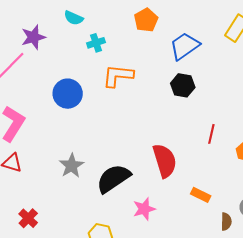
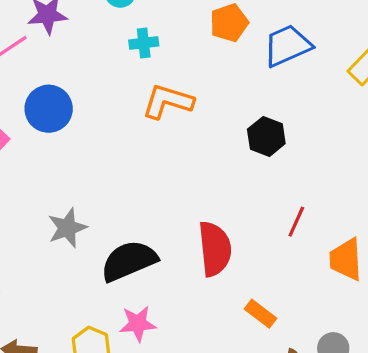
blue trapezoid: (185, 46) -> (287, 46), moved
blue circle: (68, 94) -> (49, 109), moved
pink star: (144, 209) -> (138, 324), moved

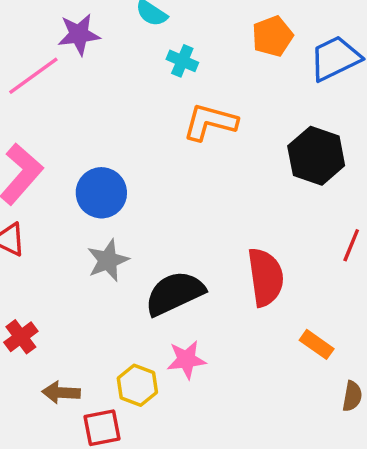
cyan cross: (144, 43) -> (182, 61), turned 32
blue circle: (49, 109) -> (101, 193), moved
black hexagon: (266, 136) -> (316, 156), size x1.4

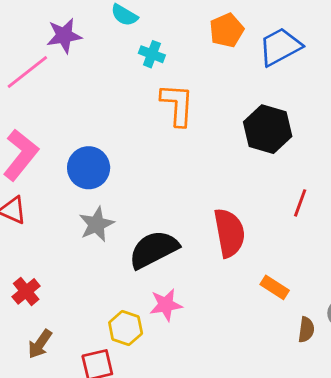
orange L-shape: (210, 122) -> (177, 105), turned 81
brown arrow: (61, 393) -> (40, 344), moved, turned -56

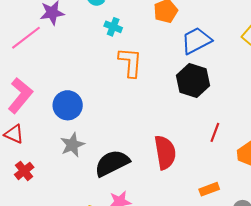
blue trapezoid: (280, 47) -> (196, 41), moved
orange rectangle: (275, 287) -> (209, 189), moved, turned -54
red cross: (26, 291) -> (24, 171), moved

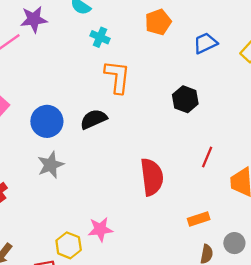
blue trapezoid: (196, 41) -> (205, 43), moved, size x0.7
black hexagon: (193, 80) -> (185, 99), size x0.7
black semicircle: (112, 163) -> (94, 119), moved, size x0.7

